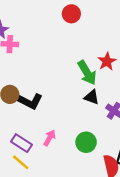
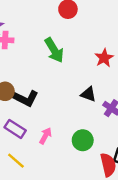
green arrow: (87, 73) -> (54, 50), moved
purple rectangle: (22, 143) -> (15, 129), moved

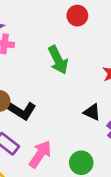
pink arrow: (45, 136) -> (40, 154), size x1.5

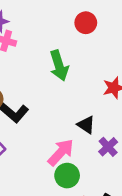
pink arrow: (40, 154) -> (61, 152), moved

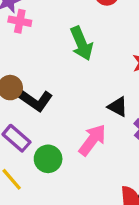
green circle: (67, 176) -> (48, 159), moved

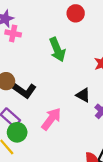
pink arrow: (92, 140) -> (51, 119), moved
green circle: (48, 159) -> (17, 132), moved

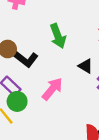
green arrow: (57, 50) -> (58, 36), moved

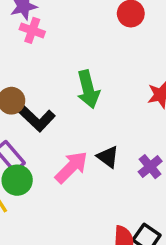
black triangle: (86, 66) -> (108, 157), moved

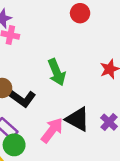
black triangle: (108, 157) -> (77, 119), size x1.5

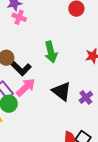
pink arrow: (52, 130) -> (26, 87), moved

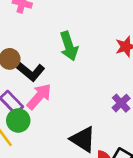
black triangle: (62, 91) -> (83, 139), moved

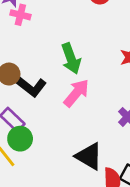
pink arrow: (39, 96) -> (76, 93), moved

